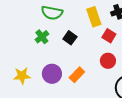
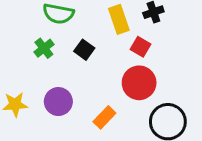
red circle: (108, 61) -> (139, 83), size x1.5
orange rectangle: (77, 75) -> (104, 117), moved

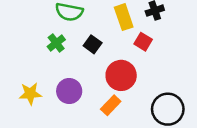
red circle: (139, 83) -> (121, 75), moved

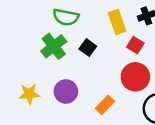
green cross: (56, 43) -> (54, 46), size x1.5
red circle: (121, 75) -> (135, 77), moved

